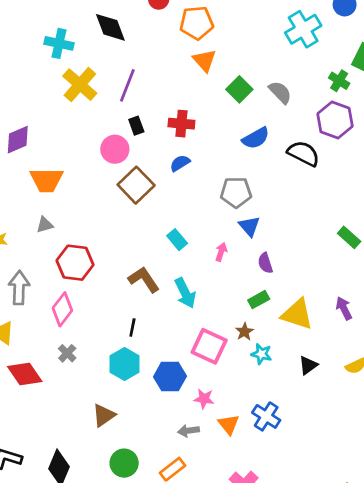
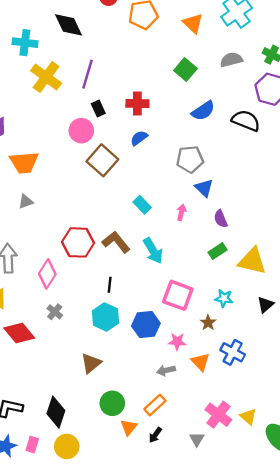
orange triangle: (204, 60) -> (193, 23), moved
gray semicircle: (280, 92) -> (231, 60), moved, turned -55
red hexagon: (75, 263) -> (78, 242), moved
brown star: (244, 332) -> (208, 323), moved

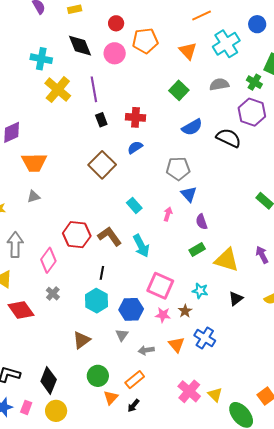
purple line: (88, 74) -> (94, 89), turned -30
pink circle: (81, 131) -> (115, 53), moved
pink star: (177, 341) -> (163, 315), moved
gray triangle: (197, 439) -> (122, 335), moved

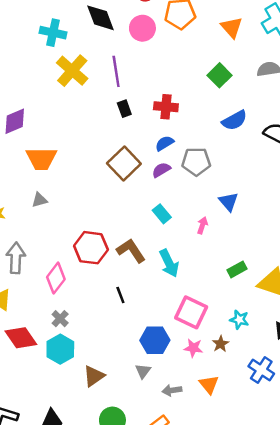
gray pentagon: (178, 169) -> (196, 161), moved
purple semicircle: (201, 222) -> (161, 170), moved, turned 77
black line: (102, 273) -> (120, 295), turned -32
cyan hexagon: (97, 301) -> (60, 349), moved
blue cross: (205, 338) -> (261, 370), moved

